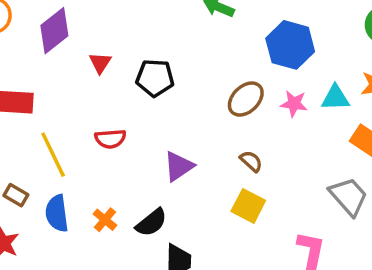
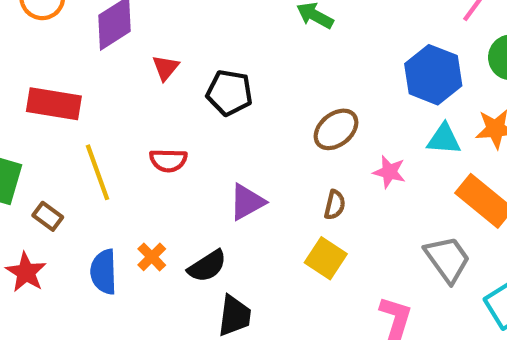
blue hexagon: (290, 45) -> (433, 75), moved
pink star: (294, 104) -> (389, 172), moved
brown semicircle: (251, 161) -> (335, 205), turned 55
blue semicircle: (57, 213) -> (104, 272), moved

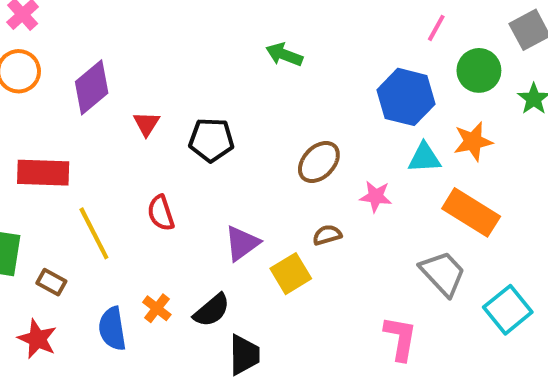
red semicircle: (168, 160) -> (161, 213), turned 78
brown semicircle: (335, 205) -> (327, 235), turned -112
yellow square: (326, 258) -> (291, 274), moved, turned 33

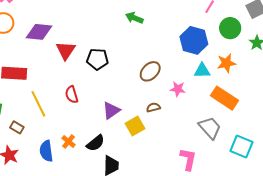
purple diamond: (92, 87) -> (39, 32), turned 44
red triangle: (146, 124) -> (66, 50), size x1.5
cyan square: (508, 310) -> (241, 146), turned -30

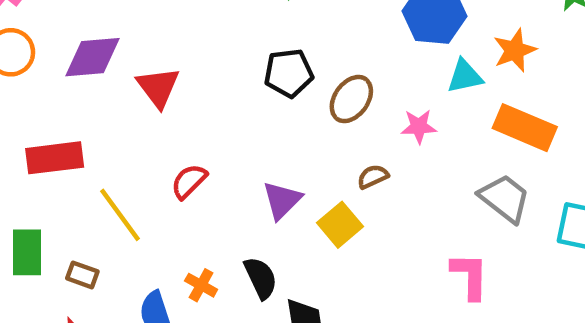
black pentagon: (97, 59) -> (289, 73), moved
red semicircle: (72, 95) -> (189, 181), turned 72
black semicircle: (96, 143) -> (261, 278), turned -66

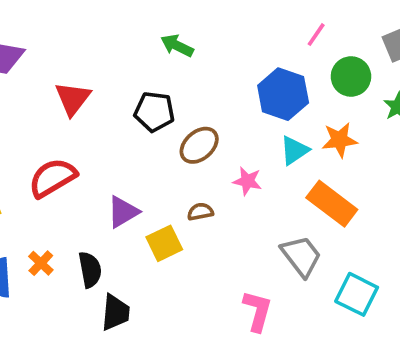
cyan triangle: (465, 76) -> (294, 150), turned -36
red triangle: (158, 87) -> (73, 99), moved
red semicircle: (189, 181) -> (52, 178), size x1.5

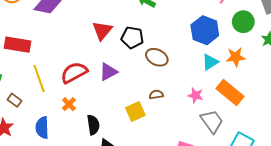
red triangle: (73, 99) -> (102, 31), moved
brown ellipse: (199, 145) -> (157, 57), turned 65
pink star: (247, 181) -> (195, 95), moved
purple triangle: (123, 212) -> (108, 72), moved
orange cross: (41, 263) -> (69, 104), moved

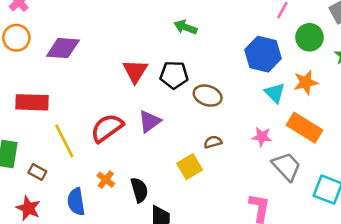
cyan triangle: (210, 62) -> (275, 93), turned -36
orange cross: (69, 104) -> (106, 180), moved

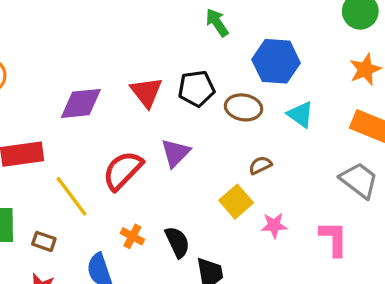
green arrow: (186, 27) -> (217, 23), moved, turned 45
purple diamond: (63, 48) -> (81, 103), moved
blue hexagon: (263, 54) -> (276, 61), moved
cyan triangle: (275, 93) -> (300, 114), moved
pink star: (262, 137) -> (274, 225), moved

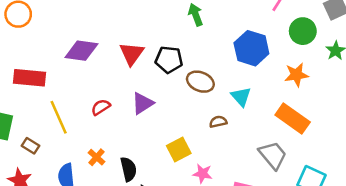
blue hexagon: (276, 61) -> (251, 48), moved
brown semicircle: (260, 165) -> (218, 122), moved
red semicircle: (123, 170) -> (101, 107), size x0.6

